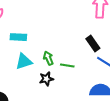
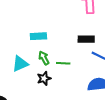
cyan rectangle: (18, 37) -> (38, 36), moved
black rectangle: (93, 43) -> (86, 39), turned -49

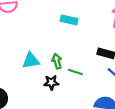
cyan rectangle: (38, 36) -> (69, 20), moved

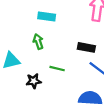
green arrow: (57, 61) -> (38, 42), moved

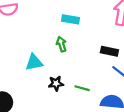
green line: (57, 69) -> (82, 88), moved

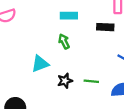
black rectangle: (109, 51) -> (105, 27), moved

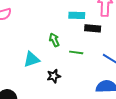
cyan rectangle: (69, 16) -> (77, 15), moved
green line: (91, 81) -> (76, 52), moved

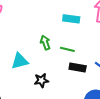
black rectangle: (93, 28) -> (78, 67), moved
green line: (76, 52) -> (67, 49), moved

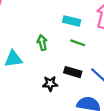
green line: (67, 49) -> (78, 43), moved
black star: (41, 80) -> (50, 84), moved

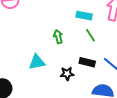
green line: (78, 43) -> (90, 35), turned 40
cyan triangle: (13, 59) -> (37, 62), moved

